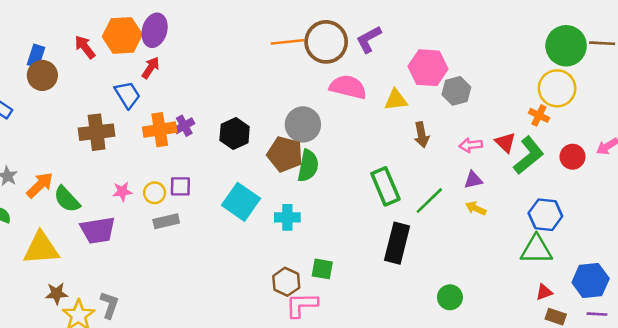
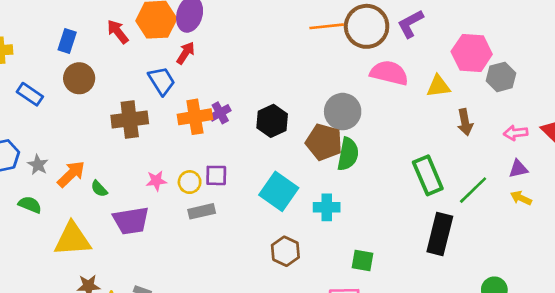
brown circle: (42, 75) -> (79, 78), moved
green semicircle: (67, 199) -> (99, 189), size x0.6
brown hexagon: (286, 282) -> (285, 251), moved

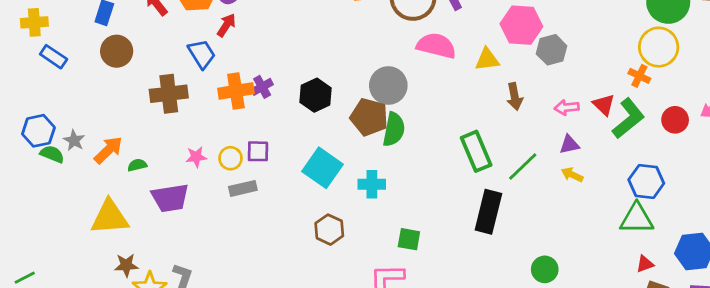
blue rectangle: (30, 94) -> (54, 57), moved
green semicircle: (99, 189) -> (137, 165), turned 120
green semicircle: (30, 205) -> (52, 154), moved

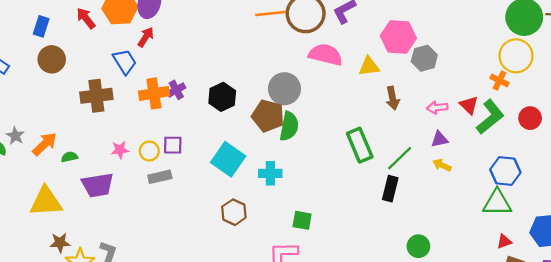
black rectangle: (488, 212) -> (390, 189), moved, size x0.7

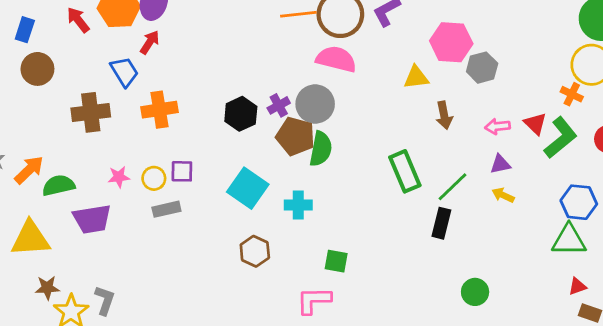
pink semicircle: (326, 55) -> (336, 59), moved
purple cross: (176, 90) -> (279, 105), moved
green semicircle: (69, 157) -> (58, 185), size x1.6

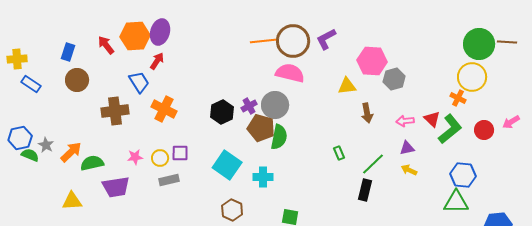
orange cross: (159, 110) -> (164, 109), turned 35
green rectangle: (405, 171) -> (339, 153), size x0.5
yellow triangle: (30, 239) -> (72, 201), size x0.7

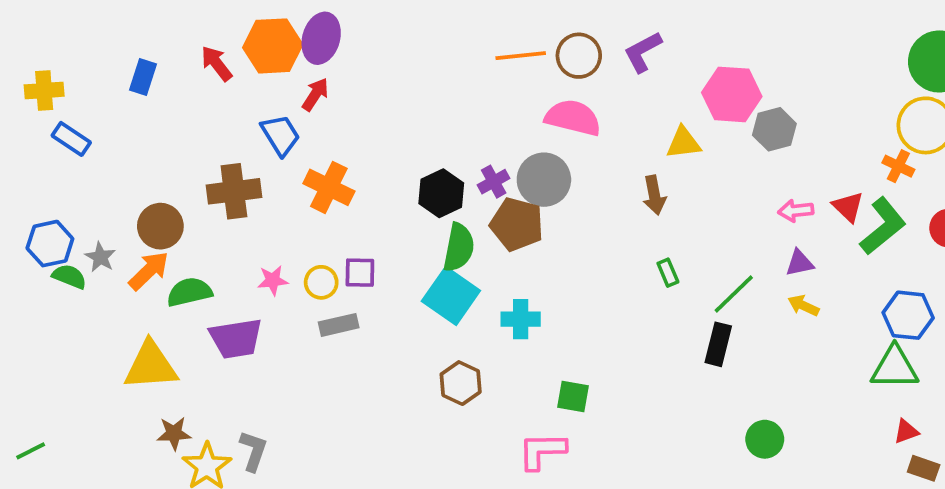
brown circle: (293, 41) -> (579, 56), size x0.7
brown circle: (77, 80) -> (160, 226), moved
brown arrow: (367, 113) -> (654, 195), moved
green semicircle: (279, 137) -> (459, 247), moved
yellow triangle: (72, 201) -> (151, 366), size x1.4

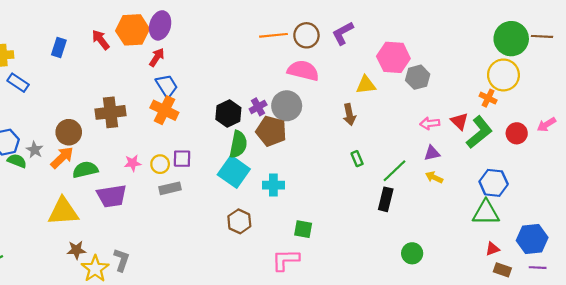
blue trapezoid: (280, 135) -> (167, 86), moved

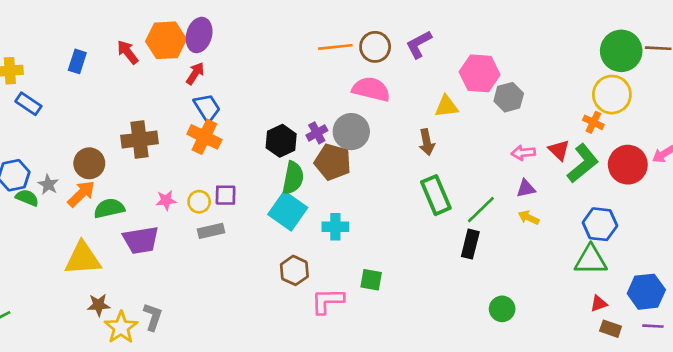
red circle: (517, 133) -> (628, 165), size x1.5
green rectangle: (357, 159) -> (436, 195), size x2.0
pink L-shape: (286, 260) -> (327, 301), moved

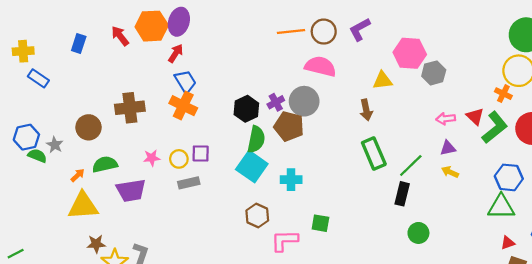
orange arrow: (81, 194) -> (78, 175), moved, size x0.6
green circle: (502, 309) -> (418, 233), moved

